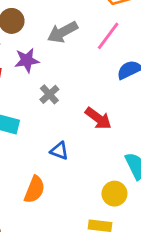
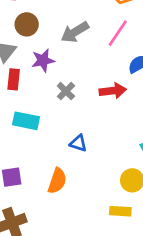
red arrow: (98, 118) -> (113, 91), moved, turned -40

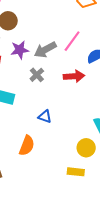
gray arrow: (75, 32) -> (45, 50), moved
pink line: (118, 33) -> (72, 41), moved

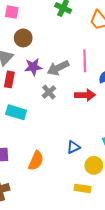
pink line: (72, 41) -> (85, 61), turned -40
blue triangle: (45, 117) -> (73, 147), moved, turned -48

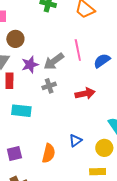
gray cross: (49, 92) -> (49, 86), turned 32
red arrow: (85, 95) -> (85, 93), moved
blue triangle: (73, 147) -> (75, 141), moved

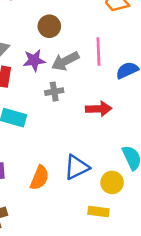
brown circle: (15, 39) -> (49, 26), moved
blue triangle: (75, 141) -> (77, 167), size x1.5

